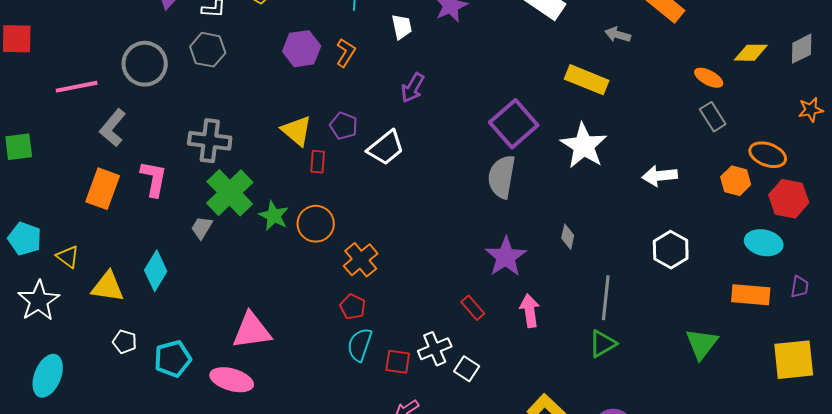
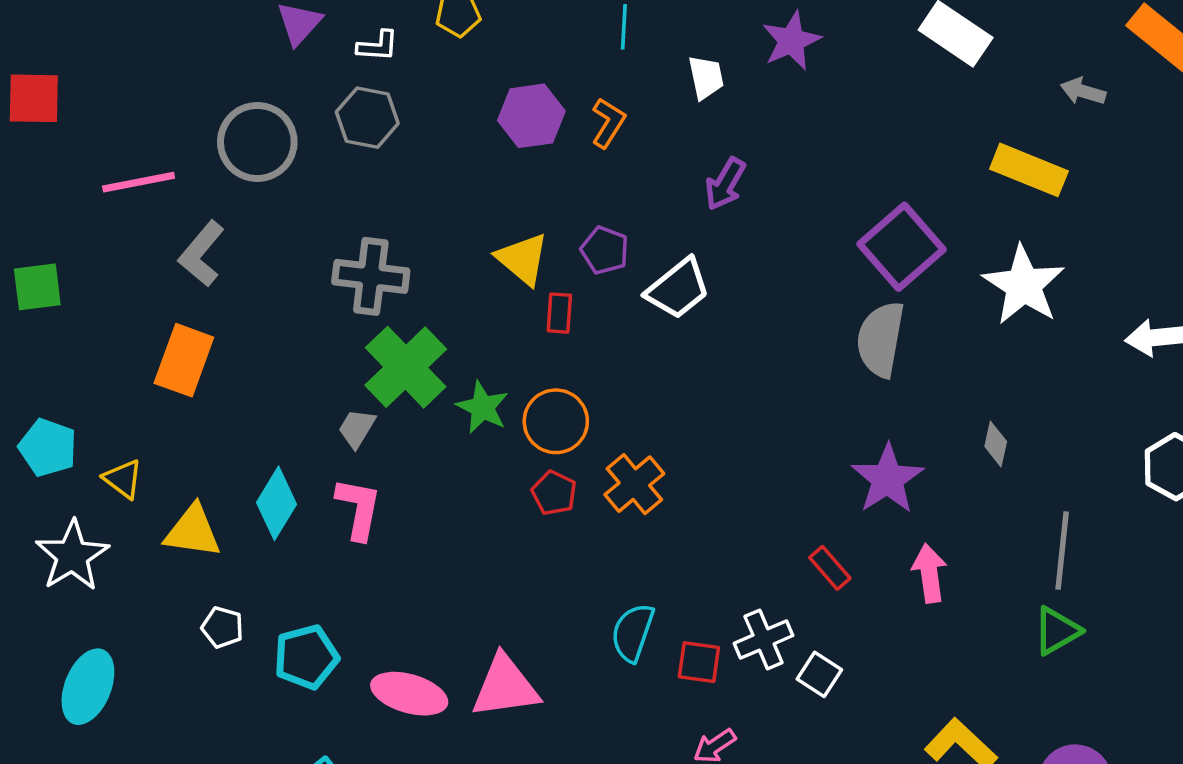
pink L-shape: (154, 179) -> (359, 509), moved
red pentagon: (353, 307) -> (554, 493), moved
pink triangle: (252, 331) -> (505, 687), moved

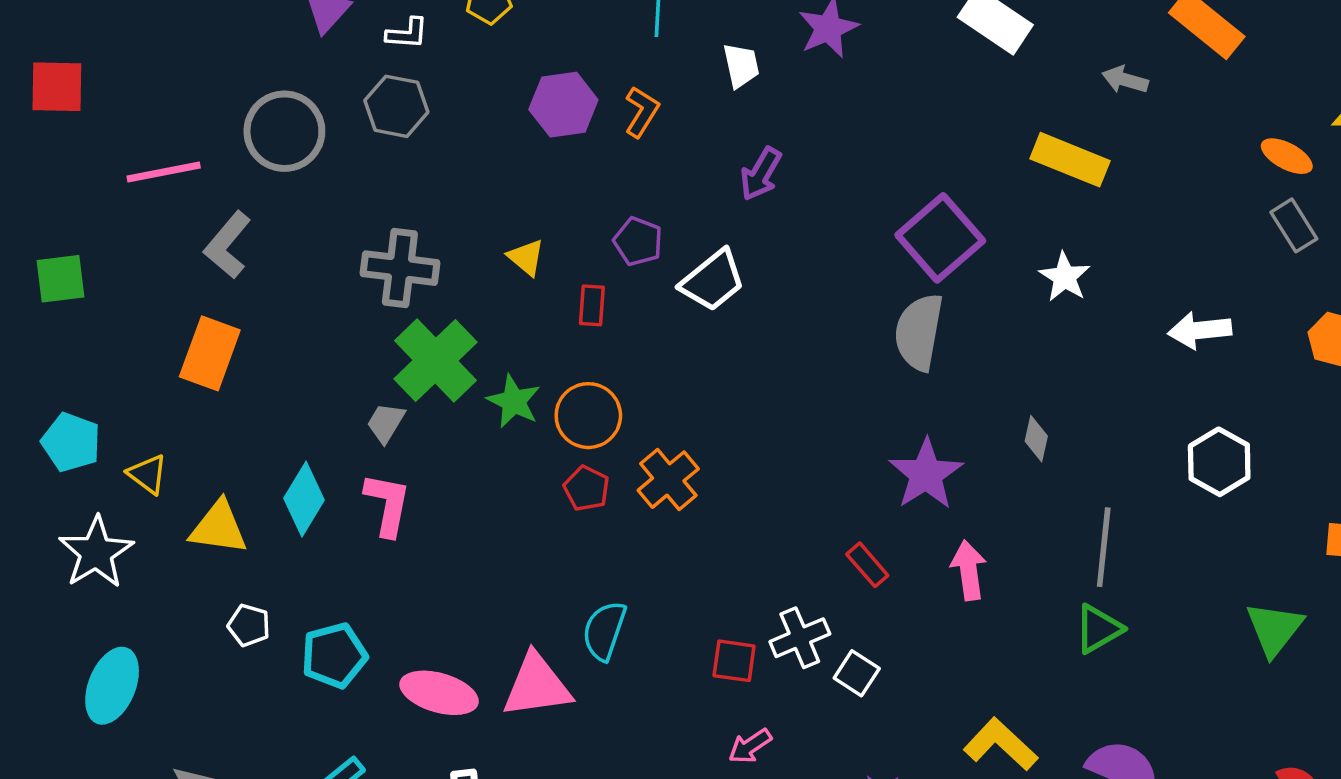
yellow triangle: (523, 259) -> (526, 257), moved, size x0.7
white star: (1024, 285) -> (1065, 277), size x0.6
cyan semicircle: (633, 633) -> (604, 631), moved

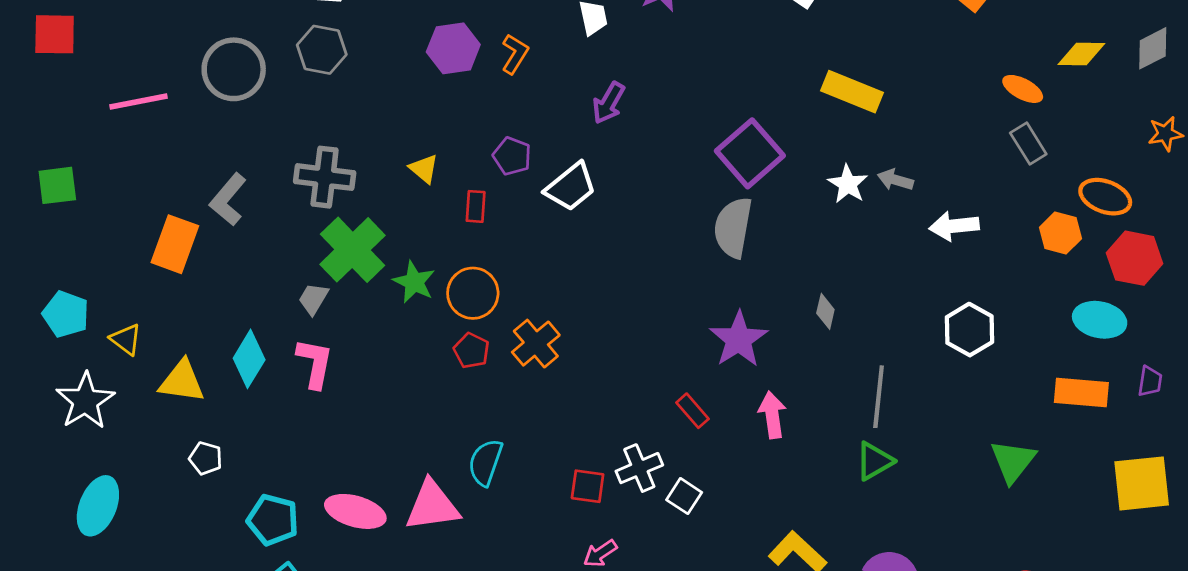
gray arrow: (1125, 80) -> (895, 180), moved
gray L-shape: (228, 245) -> (228, 199), moved
cyan pentagon: (334, 655) -> (273, 520), moved, turned 30

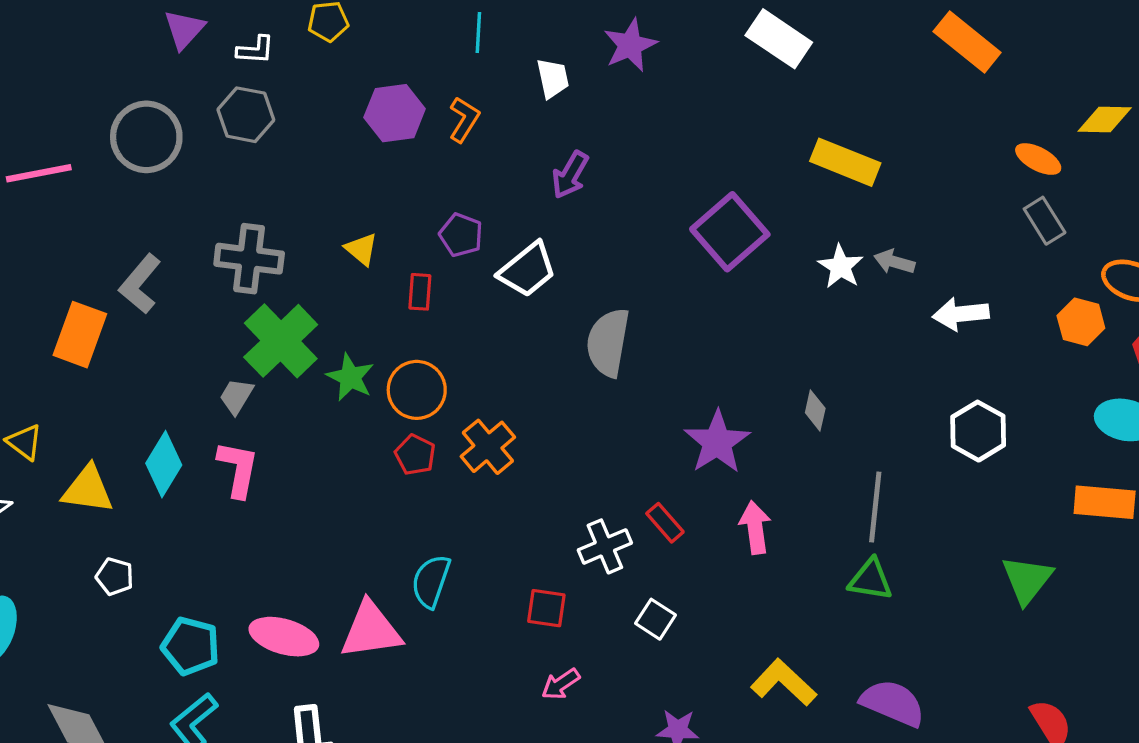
gray semicircle: (733, 227) -> (608, 342), moved
green triangle: (874, 461) -> (871, 580), turned 39
white cross: (639, 468) -> (605, 546), moved

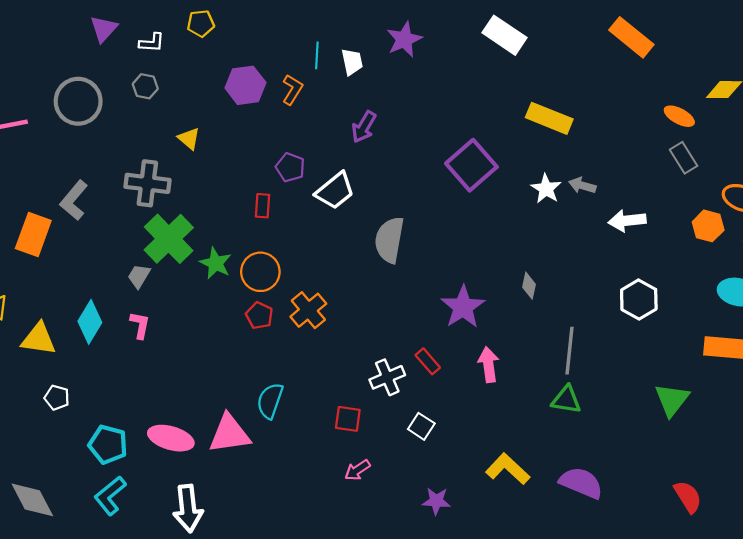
cyan line: (478, 32) -> (317, 55), moved
gray hexagon: (246, 115) -> (145, 86), size x0.7
yellow triangle: (361, 249) -> (189, 139), moved
pink L-shape: (238, 469) -> (140, 325), size x0.7

